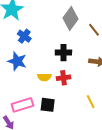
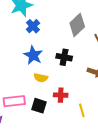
blue cross: (24, 36) -> (33, 26), moved
blue star: (17, 61) -> (33, 55), moved
red cross: (63, 78) -> (61, 95), moved

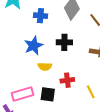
blue cross: (33, 26) -> (40, 16), moved, turned -32
blue star: (33, 55) -> (34, 46), turned 30

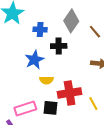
black cross: (64, 42) -> (59, 46), moved
red cross: (67, 80) -> (70, 93), size x1.6

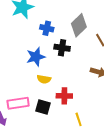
red cross: (70, 93) -> (64, 96), size x0.7
yellow line: (93, 104) -> (79, 119), moved

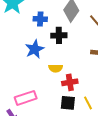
yellow semicircle: (44, 79) -> (56, 68), moved
black square: (43, 107) -> (68, 103), moved

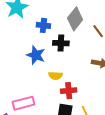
blue star: (35, 49) -> (36, 55), turned -30

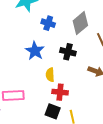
black cross: (61, 43) -> (68, 52), moved
yellow semicircle: (55, 76) -> (50, 75), turned 72

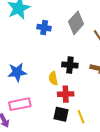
blue star: (35, 51) -> (17, 72), moved, turned -30
black cross: (68, 52) -> (70, 65), moved

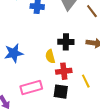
pink rectangle: (20, 104) -> (31, 88), moved
yellow line: (81, 117) -> (86, 81), moved

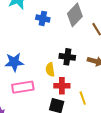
pink rectangle: (31, 88) -> (23, 87), moved

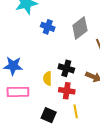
red cross: (62, 86) -> (67, 91), moved

